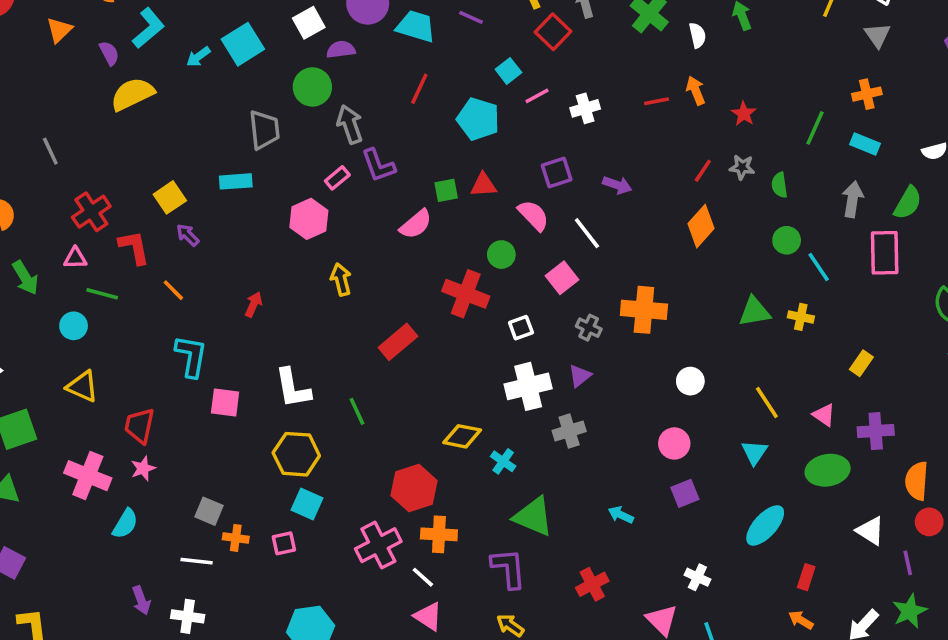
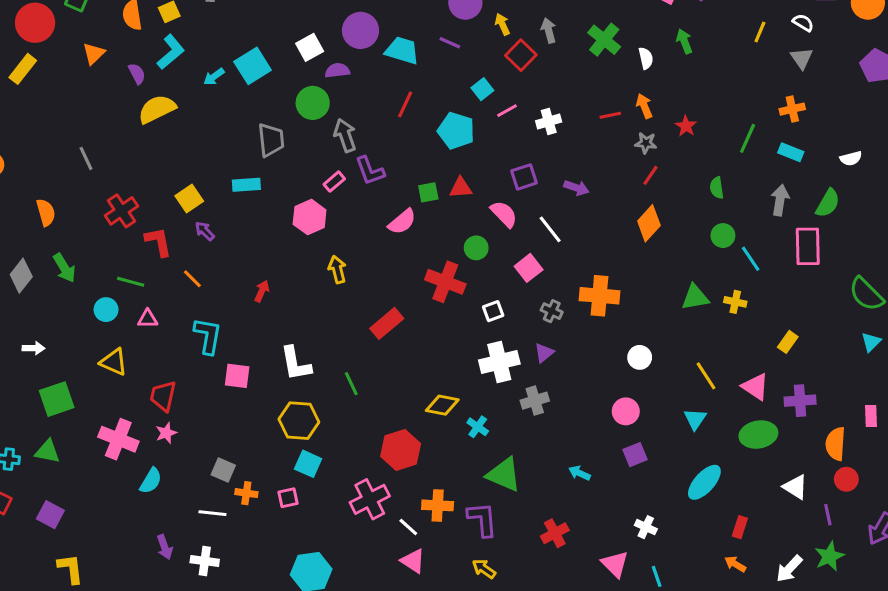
gray star: (742, 167) -> (646, 143), moved
pink triangle: (75, 258) -> (148, 319), moved
pink triangle: (824, 415) -> (755, 387), size x1.4
orange cross: (439, 534) -> (438, 505), moved

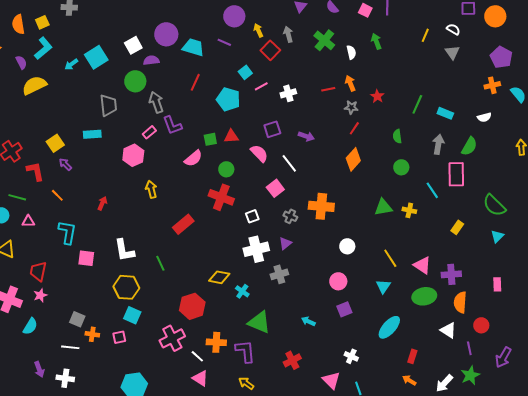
orange cross: (792, 109) -> (492, 85), moved
green circle: (476, 248) -> (226, 169), moved
cyan line: (751, 259) -> (432, 190), moved
yellow rectangle: (788, 342) -> (457, 227), moved
orange semicircle: (836, 444) -> (460, 302), moved

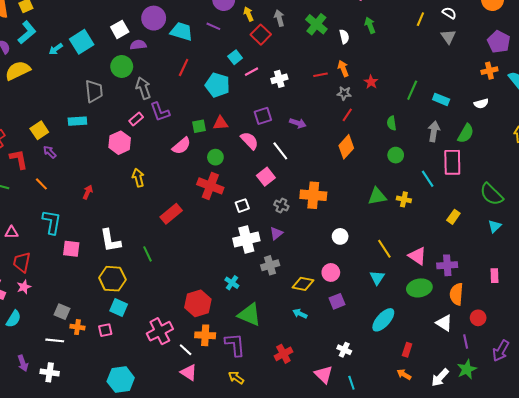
pink triangle: (28, 221) -> (12, 232), moved
yellow diamond: (219, 277) -> (303, 284), moved
red hexagon: (192, 306) -> (198, 303), moved

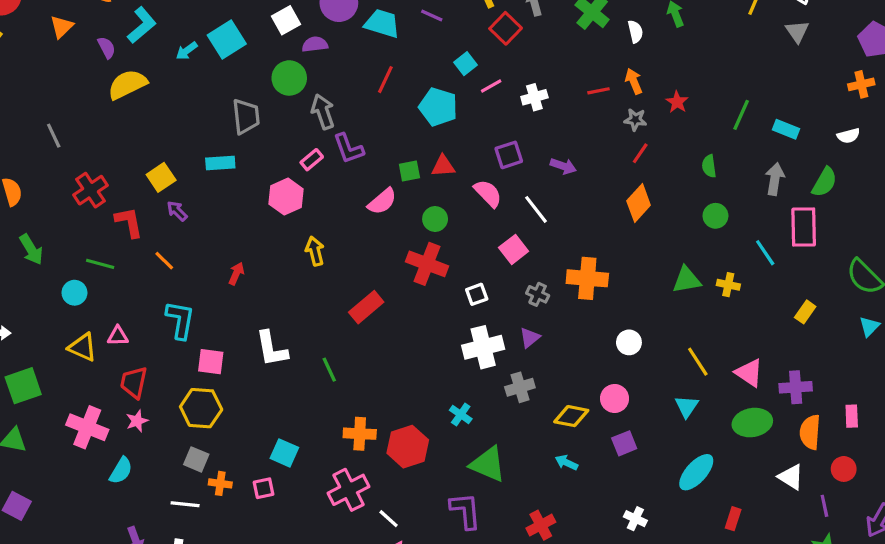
pink rectangle: (495, 276) -> (852, 416), moved
yellow hexagon: (112, 279) -> (201, 408), moved
orange cross: (205, 335) -> (360, 434), moved

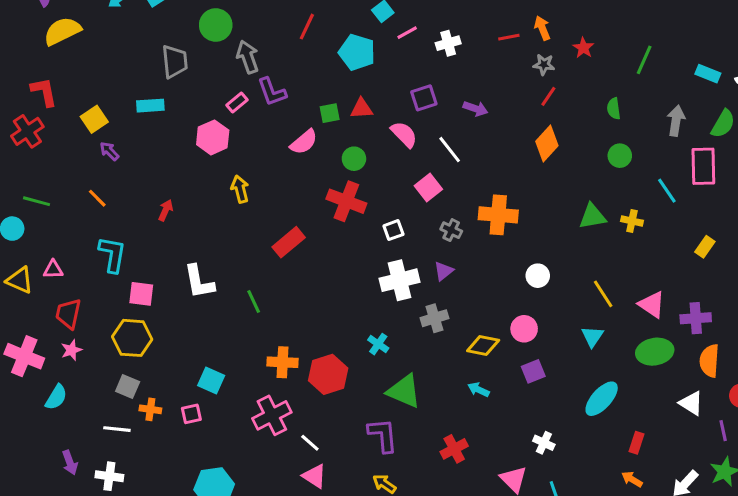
cyan rectangle: (786, 129) -> (708, 74), moved
red L-shape: (129, 222) -> (44, 92), moved

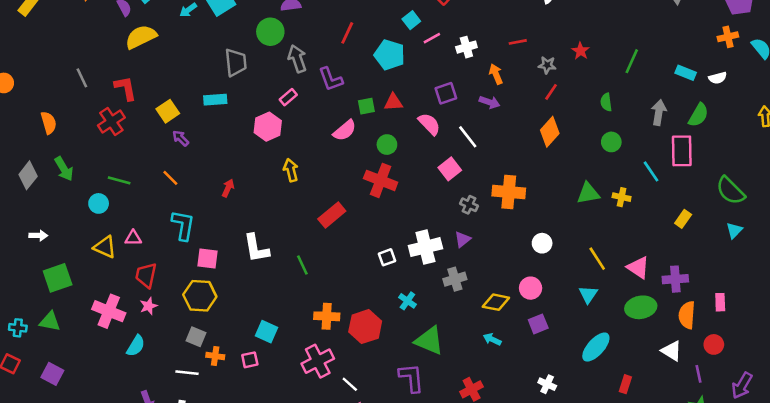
orange arrow: (542, 28) -> (496, 74), moved
purple L-shape: (272, 92) -> (331, 79), moved
white square: (393, 230) -> (387, 257), moved

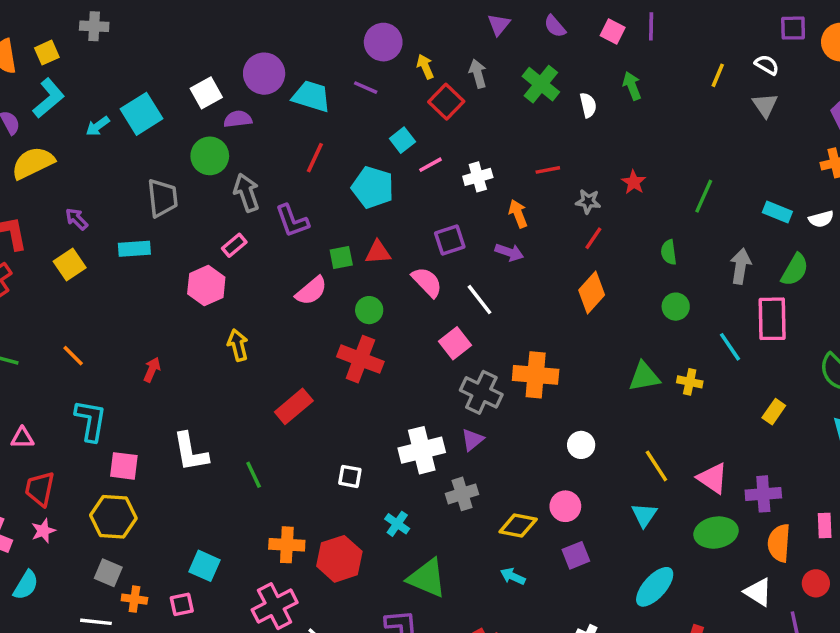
purple arrow: (181, 138) -> (77, 219), moved
gray cross: (469, 205) -> (481, 392), size x1.6
white square: (387, 257) -> (350, 476), moved, turned 30

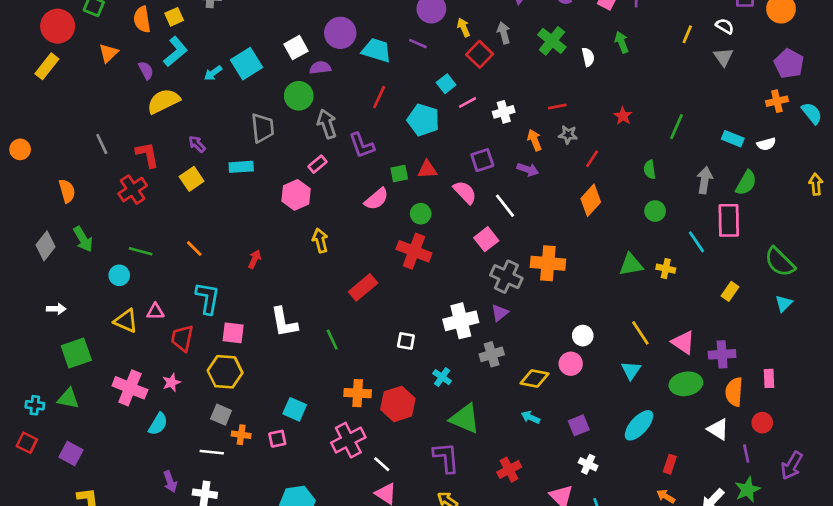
gray star: (588, 201) -> (568, 135), moved
white circle: (581, 445) -> (583, 336), moved
red trapezoid: (40, 489) -> (182, 338), moved
purple square: (576, 555) -> (579, 425), moved

